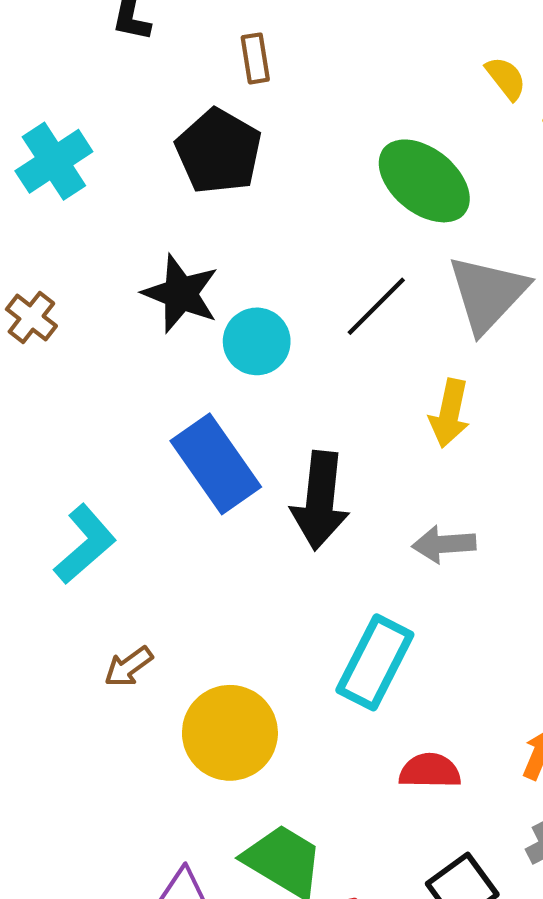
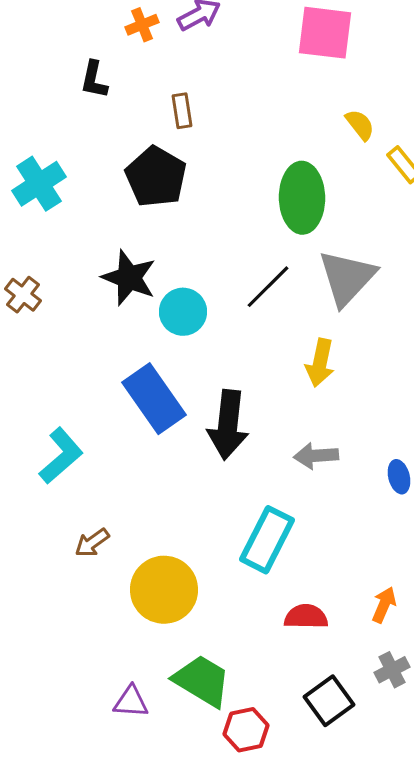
green ellipse: (424, 181) -> (302, 198), turned 50

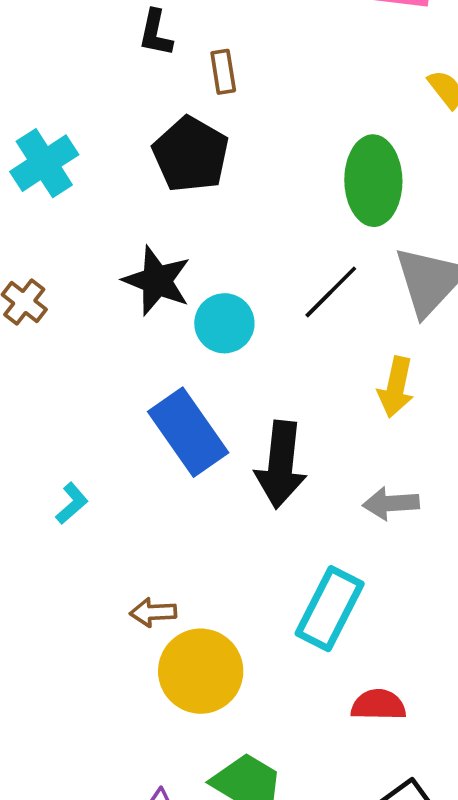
black L-shape: (94, 80) -> (156, 33), moved
cyan L-shape: (61, 456) -> (72, 503), size x0.6
brown arrow: (92, 543) -> (153, 612), moved, turned 33

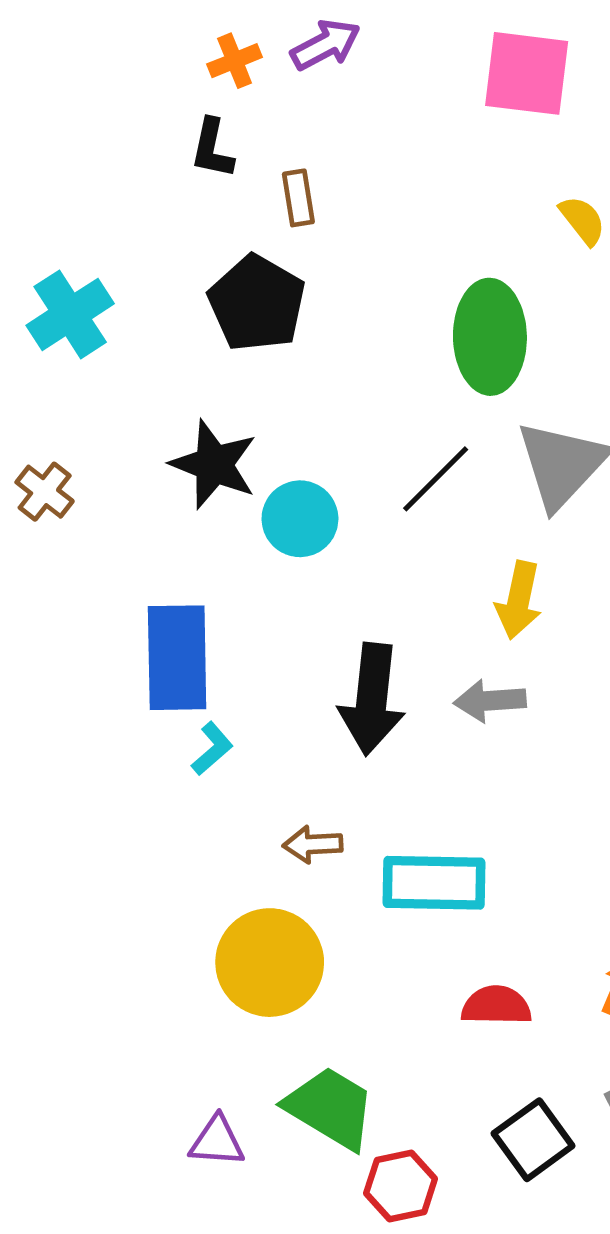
blue rectangle: (188, 432) -> (177, 658), moved, turned 34
cyan L-shape: (72, 503) -> (212, 749), moved
gray arrow: (391, 503) -> (490, 701), moved
cyan rectangle: (330, 609) -> (434, 883), turned 64
brown arrow: (153, 612) -> (313, 844), moved

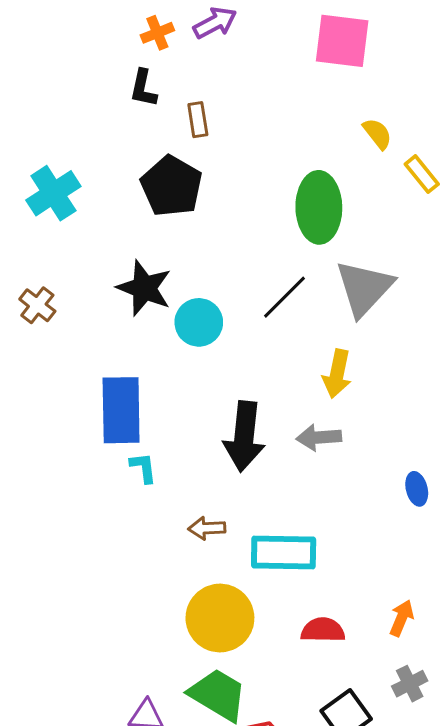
cyan L-shape: (212, 749) -> (143, 468), turned -56
yellow circle: (270, 963) -> (220, 618), moved

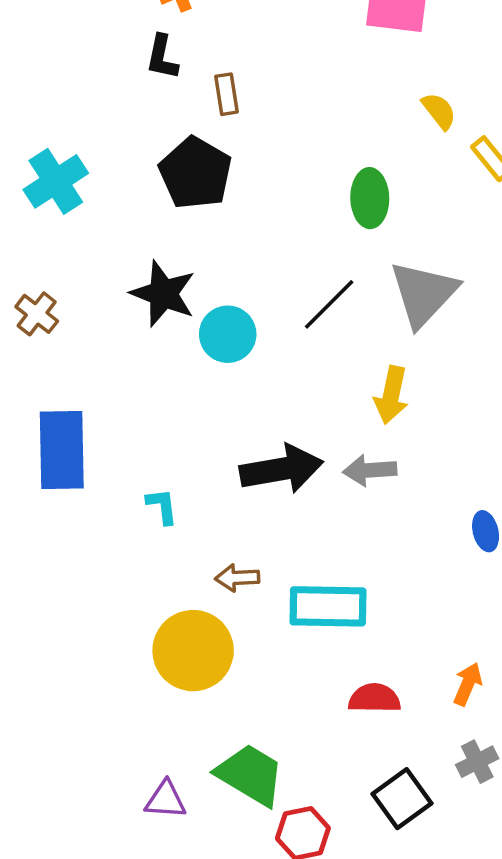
green ellipse: (319, 207) -> (370, 198), size x0.7
blue rectangle: (121, 410) -> (62, 450), moved
black arrow: (244, 436) -> (281, 469), turned -106
yellow circle: (220, 618) -> (193, 651), moved

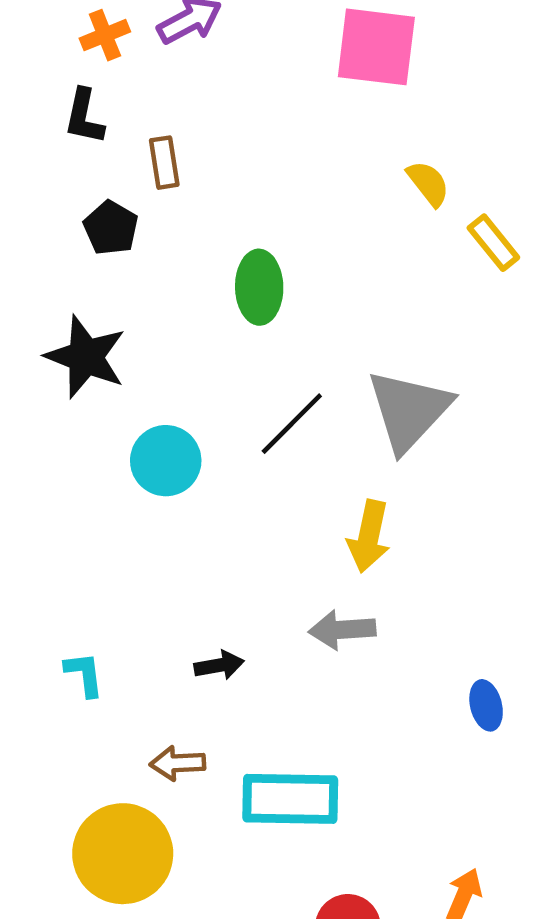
black pentagon: (195, 173) -> (111, 228), moved, size x0.6
green ellipse: (370, 198) -> (259, 287), moved
black star: (163, 294) -> (86, 357), moved
black arrow: (281, 469) -> (219, 665), moved, size x0.5

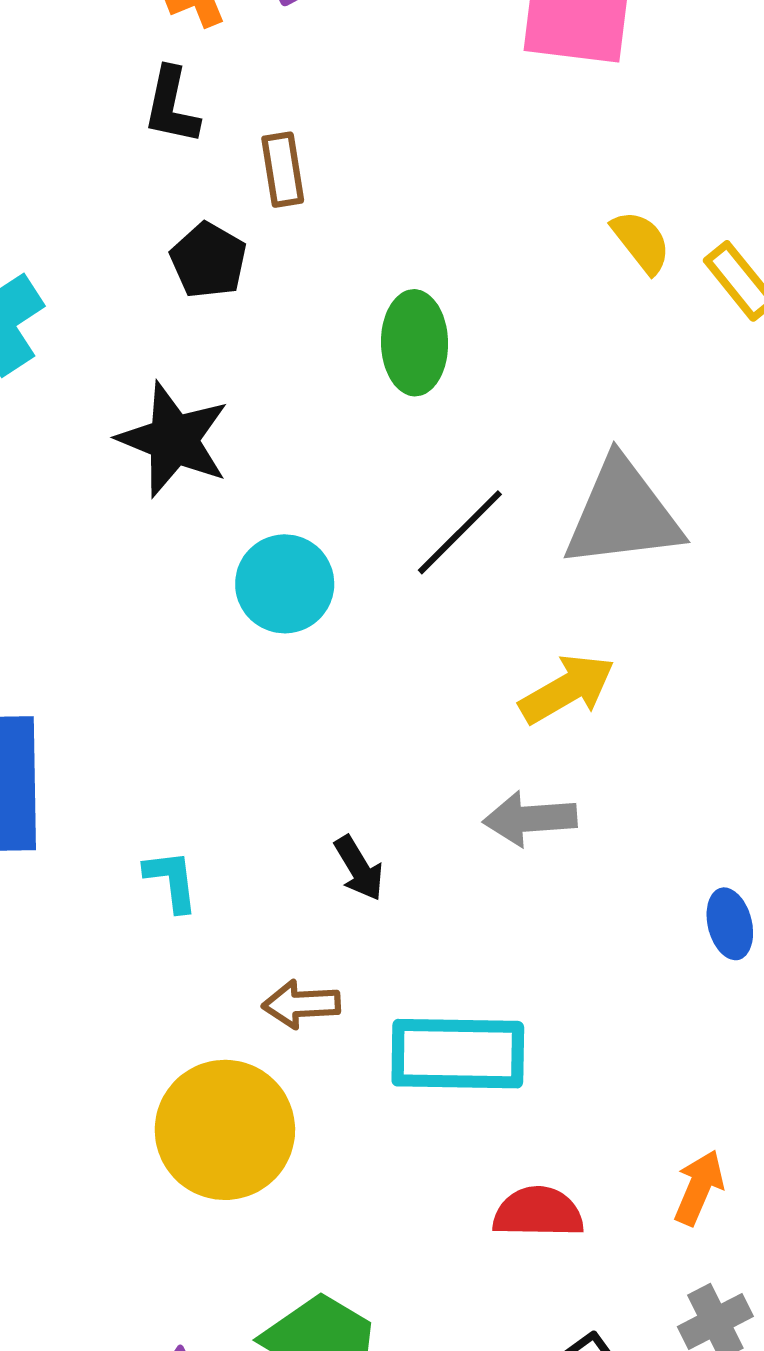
yellow semicircle: (428, 183) -> (641, 242), moved
gray triangle: (409, 410) -> (623, 514), turned 40
yellow arrow: (369, 536) -> (567, 689), turned -132
black arrow: (219, 665) -> (359, 868), turned 69

